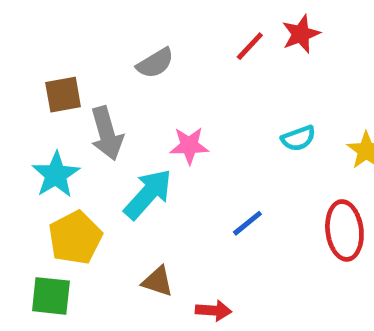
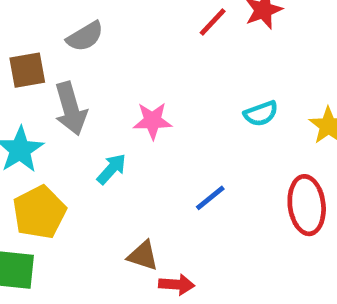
gray semicircle: (155, 63) -> (85, 36), moved
cyan arrow: (148, 194) -> (112, 169), size x0.6
brown triangle: (158, 281) -> (143, 256), moved

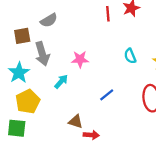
red line: (213, 22) -> (108, 14), turned -48
cyan semicircle: (261, 114) -> (130, 56), turned 88

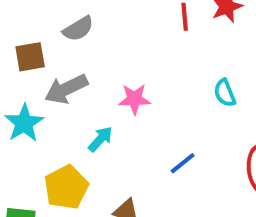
gray arrow: (42, 54) -> (66, 89), turned 80
yellow pentagon: (28, 102) -> (66, 187), moved

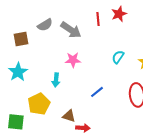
gray arrow: (66, 89) -> (71, 30), moved, turned -120
cyan semicircle: (225, 93) -> (118, 57), turned 56
cyan arrow: (100, 139) -> (56, 80), turned 144

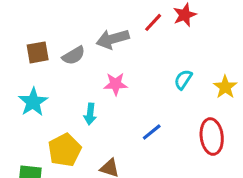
red line: (98, 19) -> (153, 22), turned 48
gray semicircle: (45, 25) -> (74, 55), moved
gray arrow: (71, 30) -> (113, 39), turned 130

